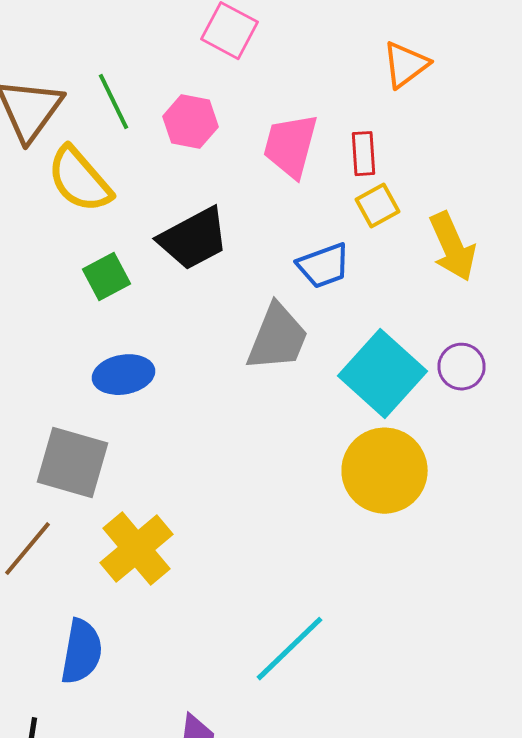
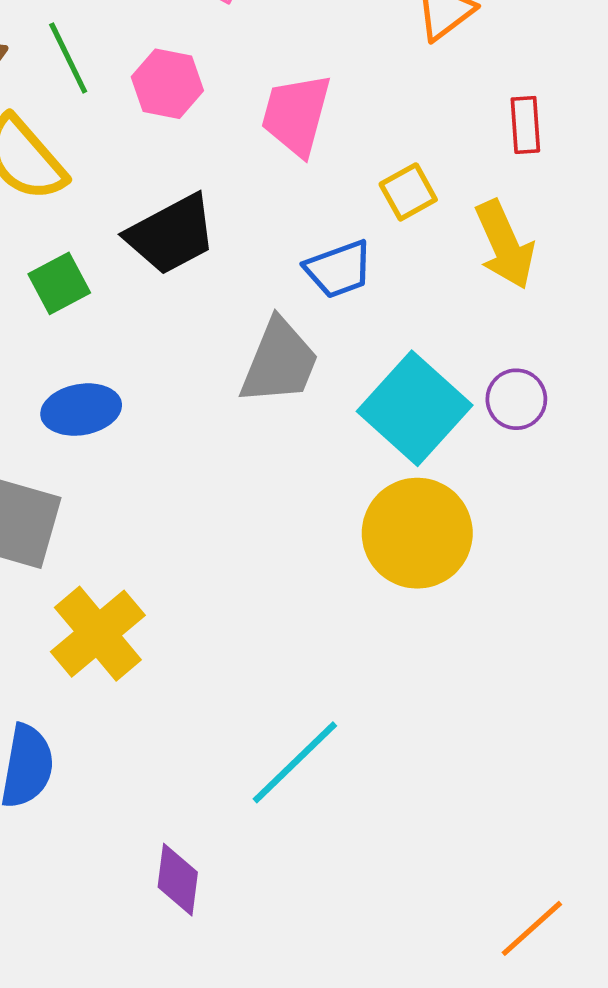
red rectangle: (364, 154) -> (525, 125), moved

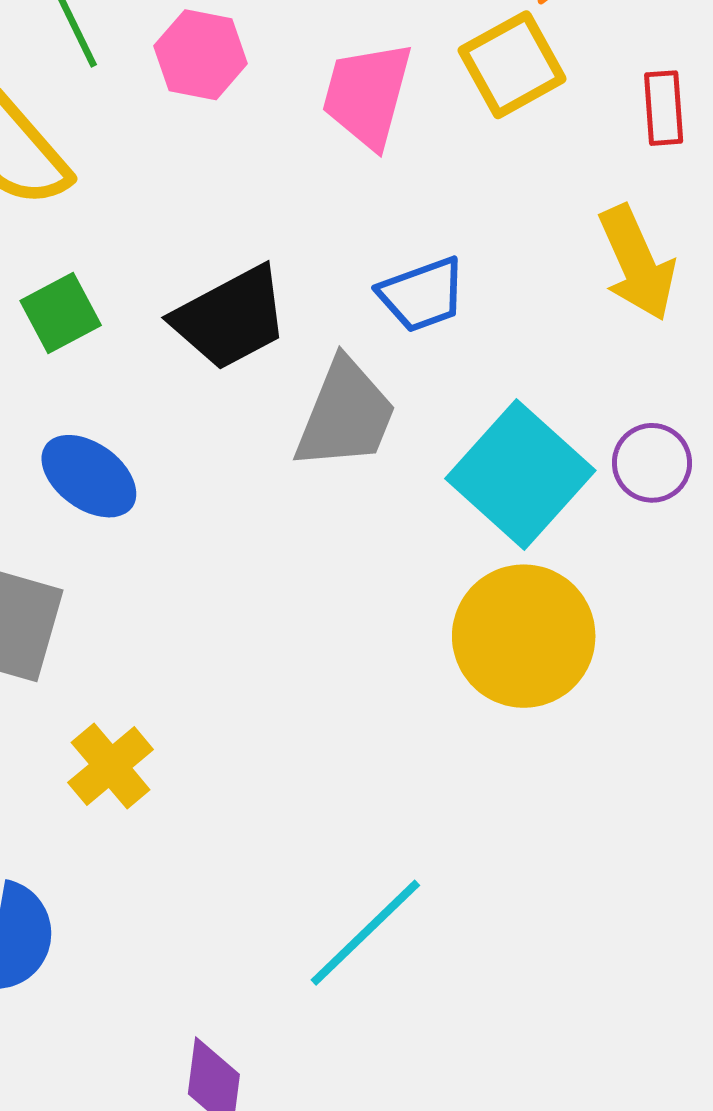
yellow square: (408, 192) -> (512, 65), moved, size x1.4
black trapezoid: (171, 234) -> (231, 318), moved
blue ellipse: (81, 410) -> (89, 476), turned 46
yellow cross: (98, 634) -> (111, 766), size x0.7

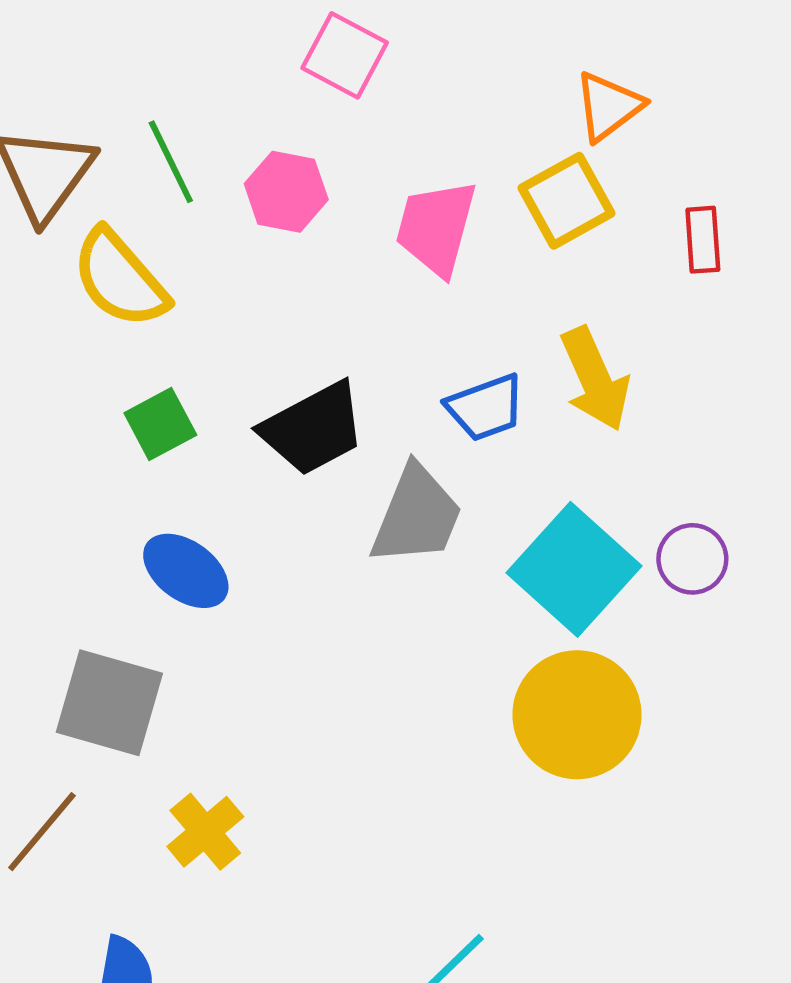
yellow arrow: (637, 263) -> (595, 379), moved

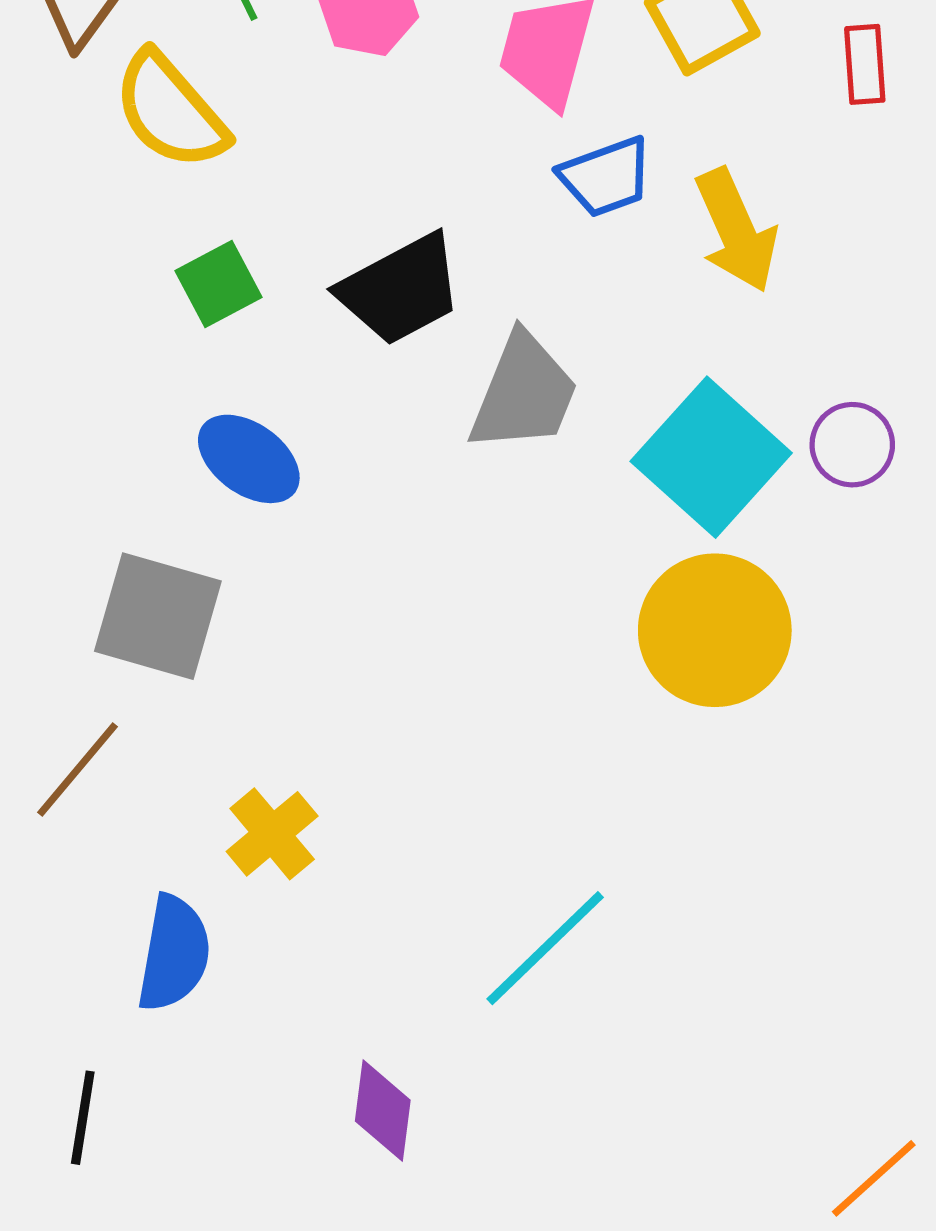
blue trapezoid: (486, 408) -> (606, 177), moved
yellow cross: (205, 832) -> (272, 834), moved

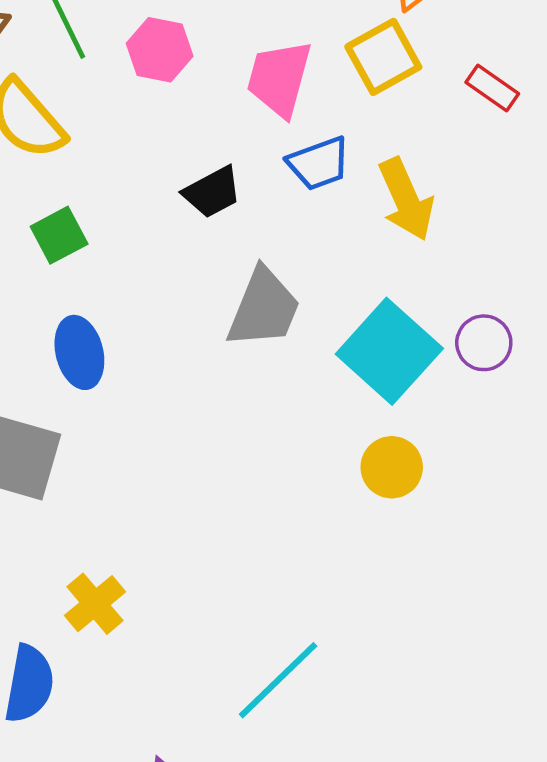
red rectangle: (865, 64) -> (492, 88), turned -51
black trapezoid: (401, 289) -> (212, 192), moved, size x0.7
blue ellipse: (249, 459) -> (79, 352), turned 40
yellow circle: (715, 630) -> (392, 467), size x0.6

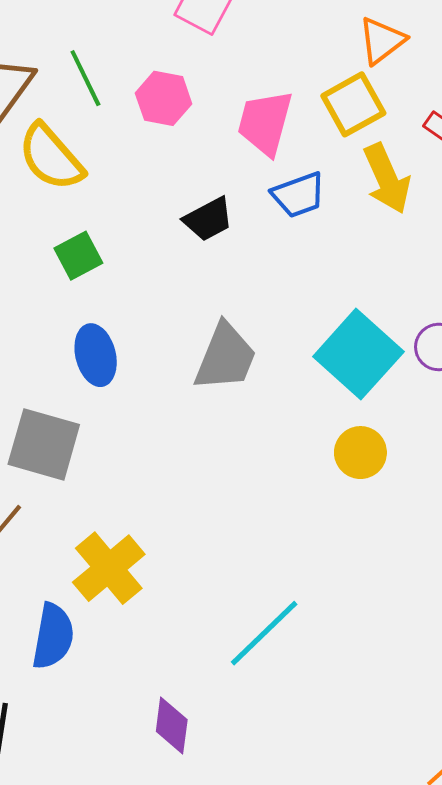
yellow arrow: (406, 199) -> (387, 179), moved
gray trapezoid: (264, 308) -> (225, 357), moved
yellow cross: (95, 604) -> (109, 568), size x1.4

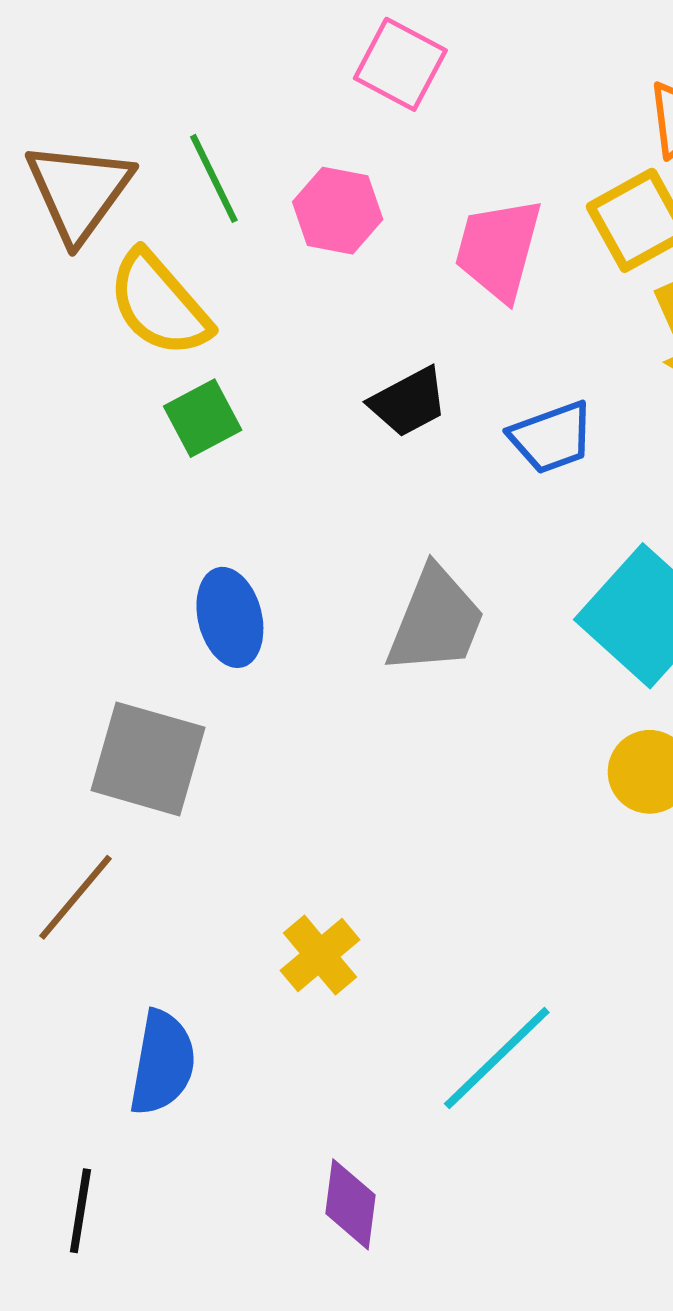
blue trapezoid: (299, 195) -> (552, 437), moved
green square: (78, 256) -> (203, 418), moved
yellow cross: (109, 568) -> (320, 955), moved, size x0.7

